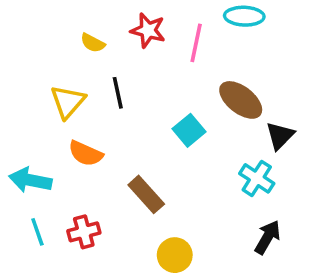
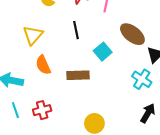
black line: (118, 93) -> (76, 30), moved
orange semicircle: (86, 153) -> (43, 65), turned 42
brown rectangle: (146, 194) -> (78, 75), moved, turned -50

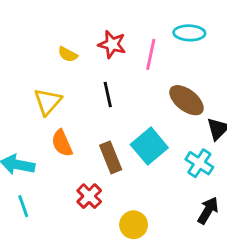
cyan square: (103, 52) -> (149, 146), moved, size x1.4
brown rectangle: (78, 75) -> (111, 157), turned 70
red cross: (42, 110) -> (89, 196), moved, turned -30

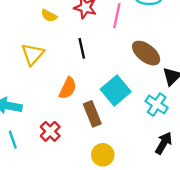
orange semicircle: (62, 143) -> (68, 88), moved, turned -130
brown rectangle: (111, 157) -> (92, 114), moved
red cross: (89, 196) -> (50, 131), moved

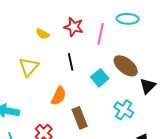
cyan square: (116, 90) -> (100, 78), moved, size x0.7
cyan cross: (157, 105) -> (124, 110), moved

